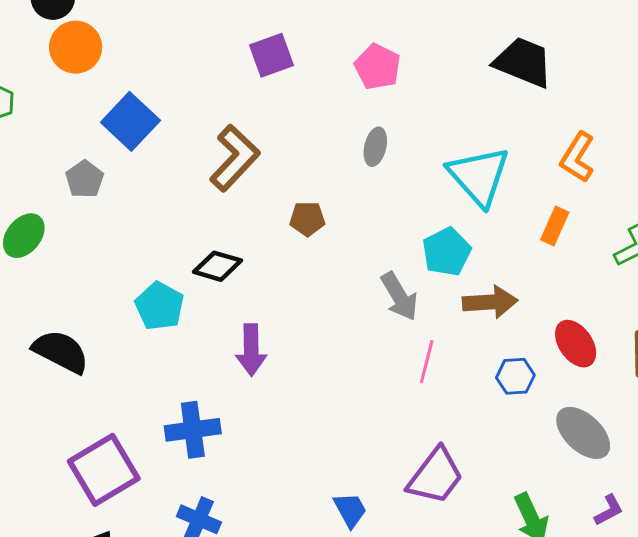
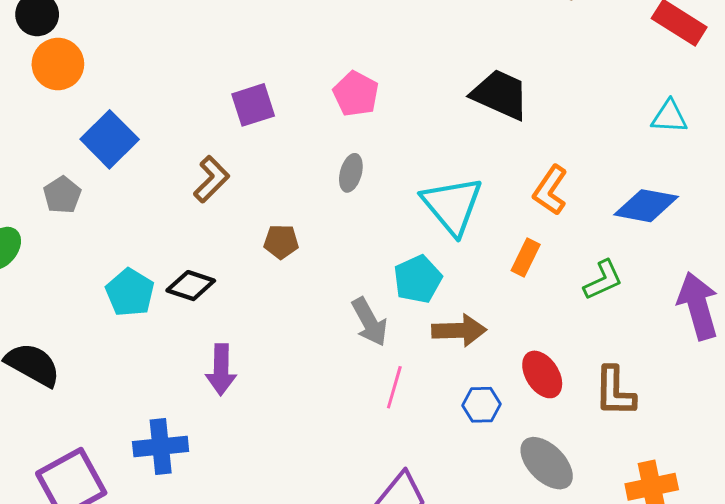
purple square: (271, 55) -> (253, 105), moved
brown L-shape: (235, 158) -> (211, 179), size x0.7
cyan pentagon: (160, 306) -> (130, 293), moved

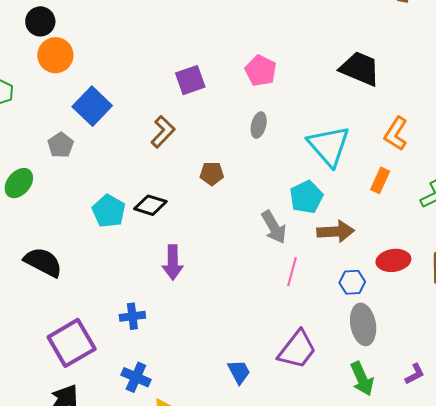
red ellipse: (542, 374) -> (393, 260), turned -64
blue cross: (161, 446) -> (132, 316), size x0.7
gray ellipse: (547, 463) -> (363, 324), moved, turned 36

